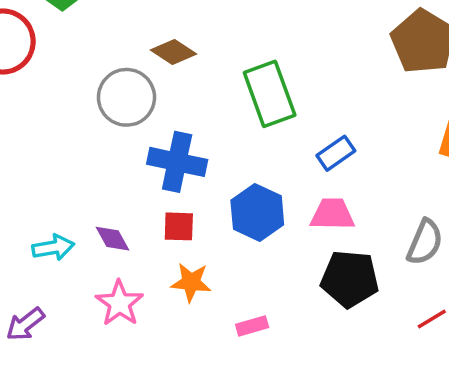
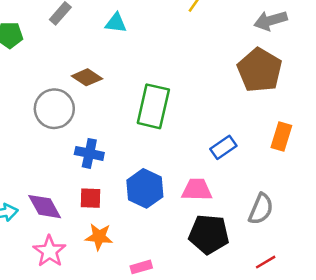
green rectangle: (270, 94) -> (153, 106), turned 33
blue rectangle: (336, 153) -> (223, 147), moved
blue cross: (177, 162) -> (89, 153), size x0.7
purple diamond: (113, 239) -> (45, 207), size x1.4

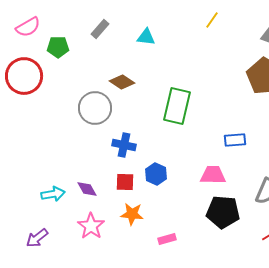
blue rectangle: (223, 147) -> (235, 140), turned 30
blue hexagon: (145, 188) -> (156, 174), moved, size x0.7
purple diamond: (45, 207) -> (87, 189), size x0.7

